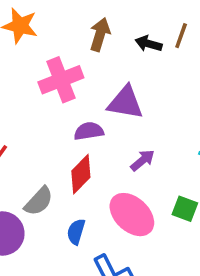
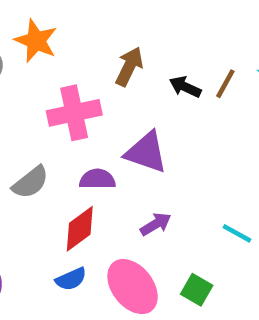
gray semicircle: (39, 201) -> (30, 182), moved
blue semicircle: (76, 232) -> (71, 279), moved, turned -140

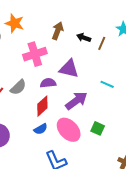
brown line: (225, 84) -> (102, 43), moved
purple arrow: (156, 224) -> (76, 101), size x1.6
cyan line: (237, 233) -> (107, 84), moved

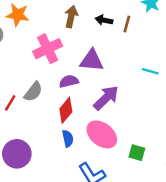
cyan line: (107, 84) -> (150, 71), moved
green square: (98, 128) -> (137, 153), moved
blue semicircle: (41, 129) -> (68, 139), turned -64

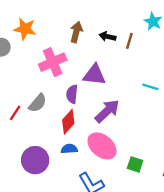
purple semicircle: (69, 81) -> (72, 94), turned -72
blue semicircle: (68, 139) -> (69, 149), turned -84
purple circle: (17, 154) -> (35, 160), moved

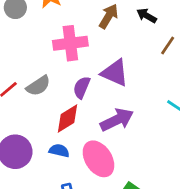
black arrow: (107, 36) -> (147, 16), moved

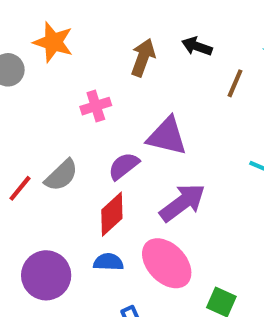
pink cross: (70, 43) -> (96, 106), size x0.6
purple semicircle: (82, 87) -> (124, 166), turned 40

